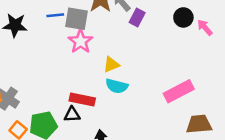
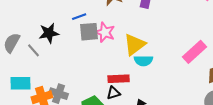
gray square: (77, 19) -> (89, 32), moved
yellow triangle: (111, 65) -> (135, 45), size x1.6

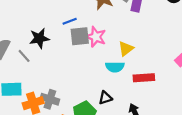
yellow triangle: (135, 45) -> (126, 49), size x0.7
cyan semicircle: (143, 61) -> (115, 67), moved
red rectangle: (119, 79) -> (144, 78), moved

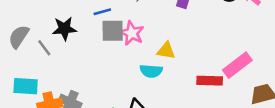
yellow triangle: (126, 49) -> (166, 51), turned 42
red rectangle: (144, 78) -> (210, 81), moved

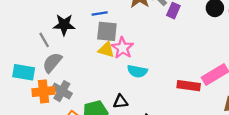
pink star: (132, 33) -> (122, 48), moved
gray semicircle: (19, 37) -> (52, 63), moved
yellow triangle: (166, 51) -> (106, 50), moved

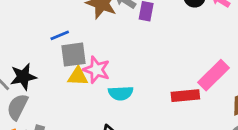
black star: (64, 25) -> (23, 77), moved

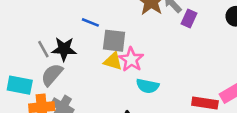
blue line: (60, 35) -> (90, 22), moved, turned 30

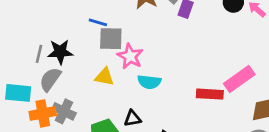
blue line: (90, 22) -> (98, 22), moved
gray line: (43, 49) -> (39, 54), turned 48
yellow triangle: (113, 61) -> (104, 77), moved

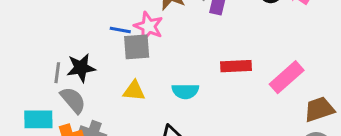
pink star: (130, 56) -> (149, 26), moved
gray semicircle: (50, 79) -> (73, 100), turned 110
red rectangle: (210, 94) -> (236, 66), moved

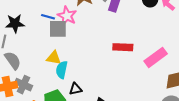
black star: (81, 68) -> (15, 23), moved
cyan semicircle: (185, 91) -> (62, 70), moved, turned 96

